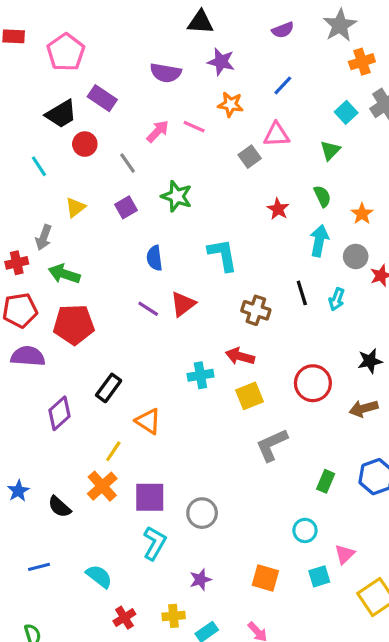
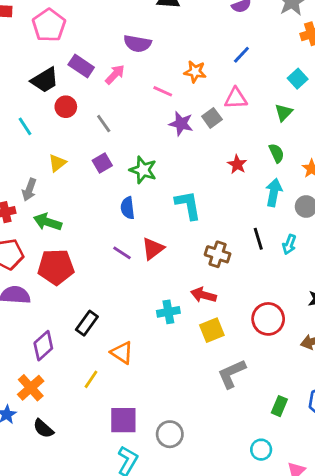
purple star: (221, 62) -> (181, 124), moved
pink arrow: (158, 131) -> (115, 74), moved
green star: (177, 196) -> (143, 170), moved
orange cross: (102, 486) -> (31, 388), moved

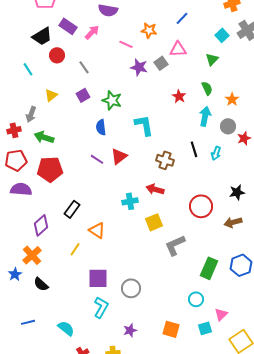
yellow square: (212, 330) -> (154, 222), moved
green rectangle: (279, 406) -> (209, 268), size x1.5

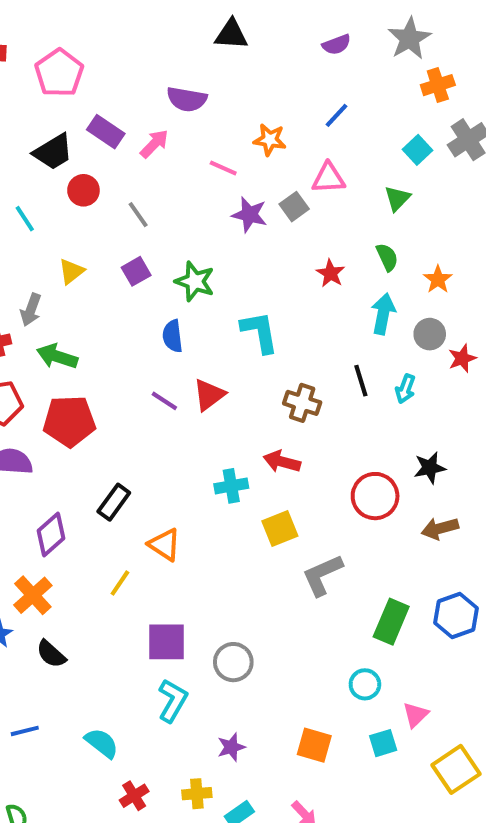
black star: (237, 192) -> (430, 468), moved

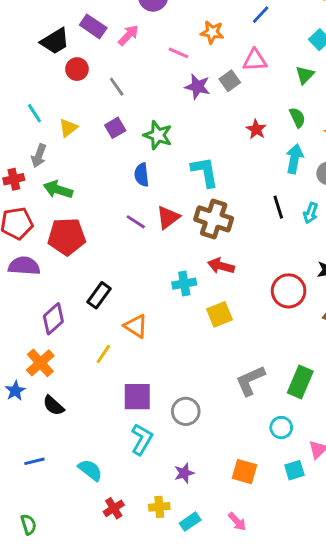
cyan line: (25, 219) -> (34, 113), moved
brown cross: (302, 403) -> (214, 219), moved, size x1.4
gray L-shape: (322, 575) -> (250, 381), moved

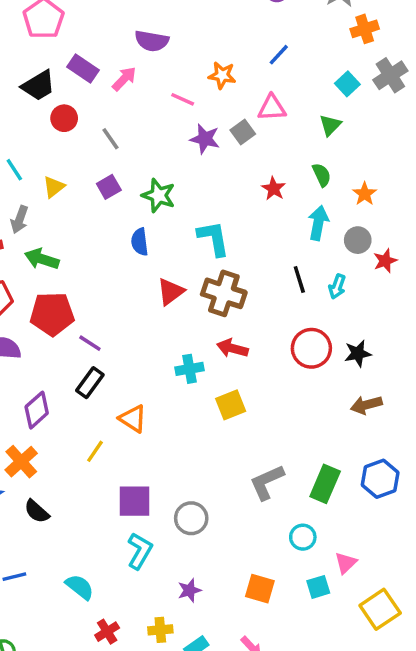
purple line: (136, 222) -> (90, 343), moved
red circle: (289, 291) -> (311, 348), moved

